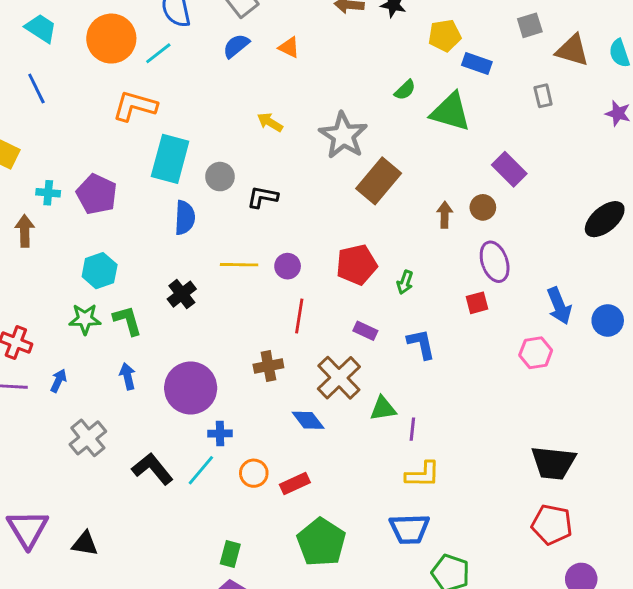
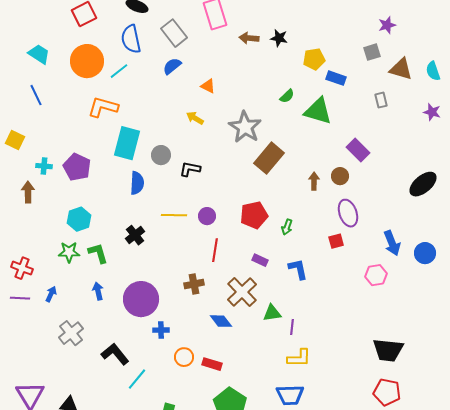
orange triangle: (289, 47) -> (208, 86), moved
cyan line: (201, 470) -> (137, 379), moved
red rectangle: (295, 483) -> (212, 364), turned 42

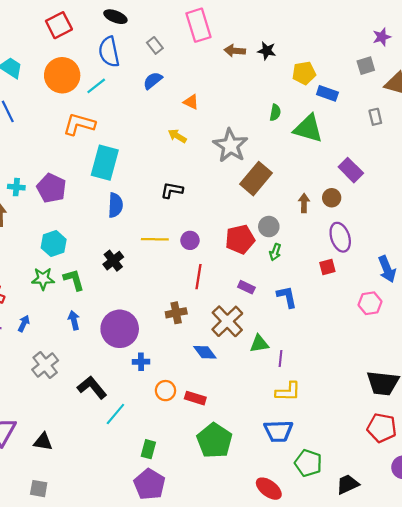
gray rectangle: (174, 33) -> (155, 45), size x0.6
green semicircle: (287, 96) -> (275, 113), turned -35
gray circle: (161, 155) -> (269, 227), moved

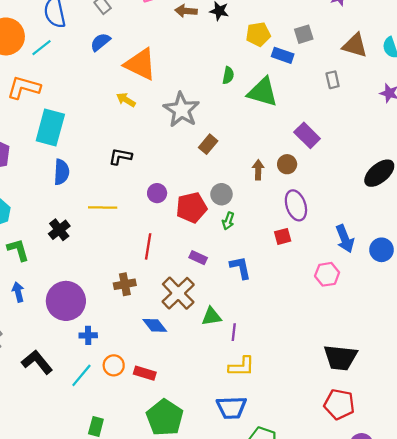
gray square: (366, 66) -> (304, 34), moved
orange triangle: (191, 102) -> (140, 64), size x2.0
brown rectangle: (256, 179) -> (208, 144), size x0.6
purple circle: (190, 240) -> (157, 193), moved
cyan line: (115, 414) -> (81, 375), moved

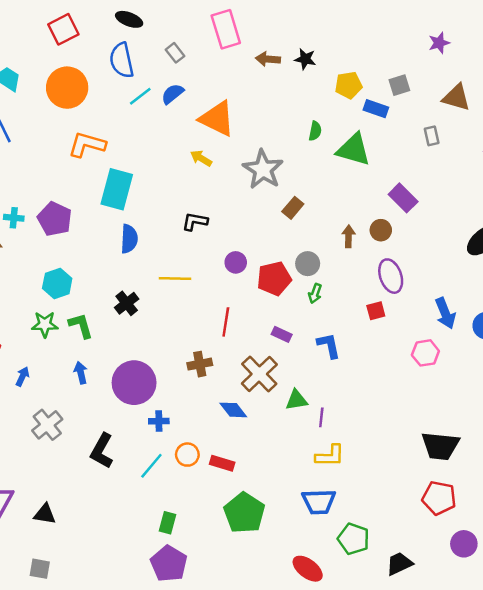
cyan line: (41, 48) -> (140, 96), moved
black L-shape: (37, 362) -> (102, 451), turned -112

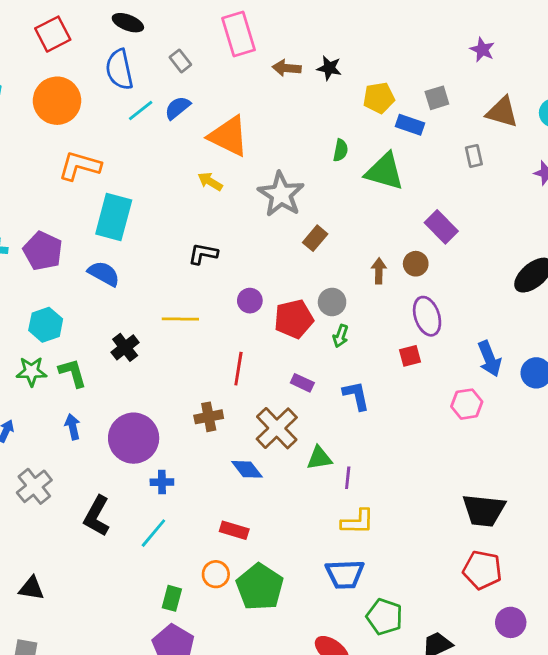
purple star: (439, 43) -> (482, 50), turned -30
blue semicircle: (129, 239) -> (104, 274), moved, turned -64
orange circle: (187, 455) -> (216, 574), moved

